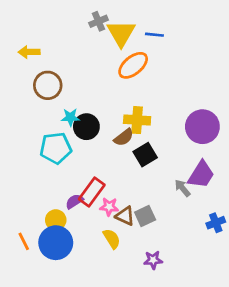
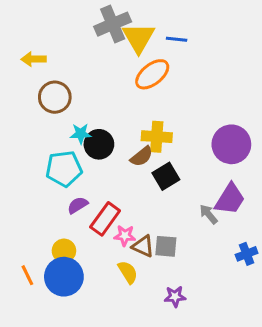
gray cross: (98, 21) -> (113, 24), size x1.6
purple semicircle: (74, 201) -> (78, 205), moved
gray square: (145, 216) -> (166, 246), turned 30

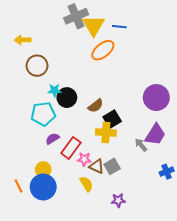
yellow cross: (157, 137) -> (106, 132), moved
gray square: (166, 246) -> (112, 166), turned -35

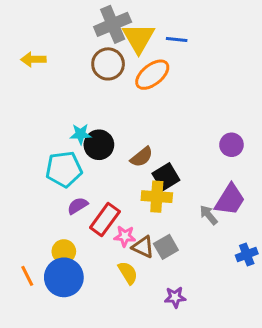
brown circle: (37, 66) -> (108, 64), moved
purple circle: (156, 98) -> (231, 145), size x0.6

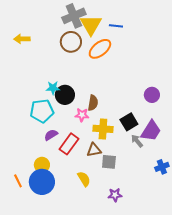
brown semicircle: (142, 157) -> (93, 103), turned -42
black square: (166, 177) -> (129, 122), moved
pink star: (125, 236) -> (82, 115), moved
brown triangle: (143, 247) -> (94, 150), moved, turned -35
gray square: (166, 247) -> (109, 162), turned 35

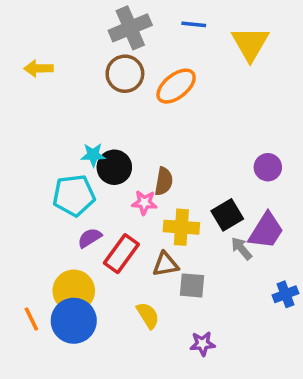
yellow triangle: (91, 25) -> (250, 44), moved
blue line: (116, 26) -> (194, 24), moved
yellow circle: (42, 165) -> (74, 291), size x1.5

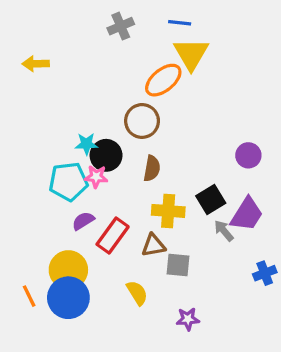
gray cross: (130, 28) -> (121, 26), size x0.7
yellow triangle: (250, 44) -> (191, 54), moved
brown circle: (125, 74) -> (142, 121), moved
pink star: (144, 203) -> (96, 177), moved

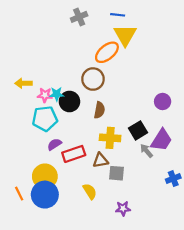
yellow arrow: (36, 64) -> (23, 83), moved
pink star: (96, 177) -> (45, 95), moved
red rectangle: (113, 236) -> (74, 154), turned 35

